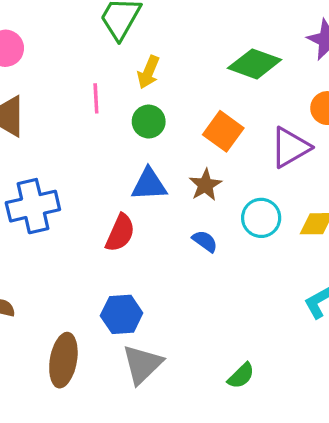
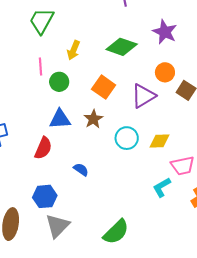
yellow arrow: (148, 72) -> (73, 50), moved
pink line: (96, 98) -> (41, 67), moved
blue semicircle: (205, 241) -> (81, 170), moved
green semicircle: (241, 376) -> (116, 232), size x1.6

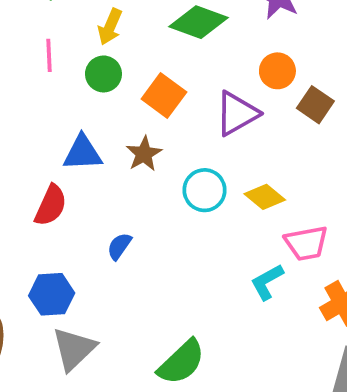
green circle: (59, 82) -> (103, 74), moved
yellow diamond: (160, 141) -> (265, 197), turned 40
blue semicircle: (81, 170) -> (119, 246), turned -91

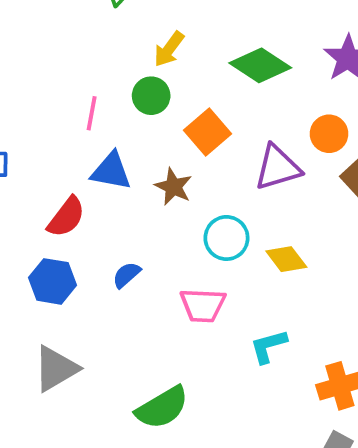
pink line: (49, 55) -> (92, 113), moved
brown star: (144, 154) -> (173, 187), turned -30
pink trapezoid: (306, 243) -> (203, 305), moved
blue hexagon: (52, 294) -> (52, 281), moved

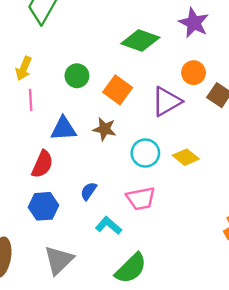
yellow arrow: (169, 49) -> (24, 68), moved
pink line: (92, 113) -> (31, 100), moved
cyan L-shape: (268, 346) -> (108, 226), moved, turned 70

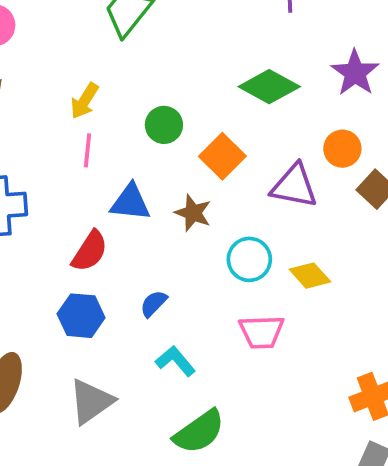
purple triangle: (167, 101) -> (294, 186), turned 32
pink trapezoid: (141, 199) -> (262, 332), moved

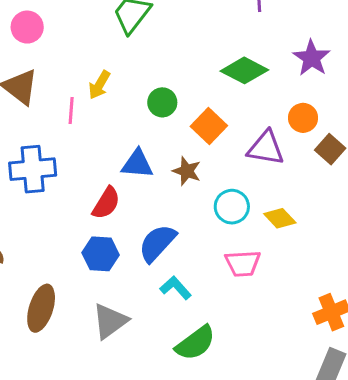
pink line: (87, 150) -> (71, 111), moved
blue semicircle: (154, 304) -> (157, 243), size x1.8

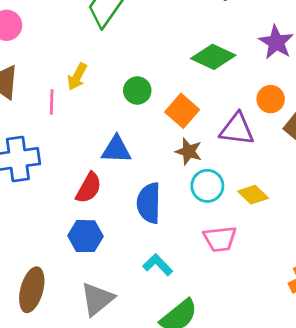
brown star: (187, 171) -> (189, 151), moved
blue semicircle: (157, 243) -> (149, 203), moved, turned -39

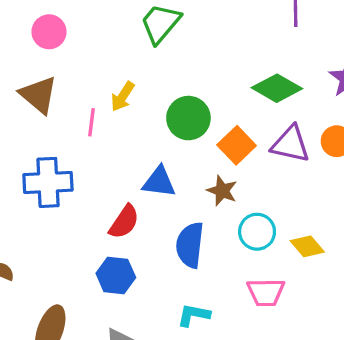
green circle: (137, 91) -> (188, 118), size x1.4
purple triangle: (237, 129) -> (291, 144), moved
brown star: (189, 151) -> (222, 191), moved
cyan L-shape: (158, 265) -> (194, 315), turned -40

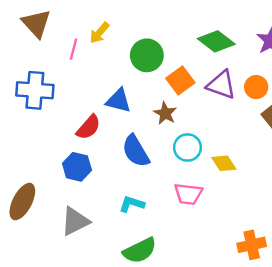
blue semicircle: (190, 245) -> (136, 151), turned -44

